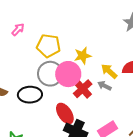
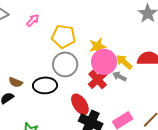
pink circle: (68, 74) -> (104, 62), moved

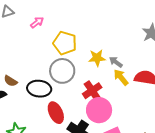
pink circle: (104, 62) -> (99, 110), moved
gray arrow: (119, 76) -> (116, 62), moved
red ellipse: (80, 104) -> (56, 113), moved

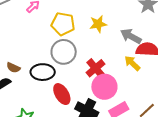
yellow star: (97, 58) -> (98, 24), moved
gray arrow: (116, 62) -> (131, 36), moved, size x1.5
yellow arrow: (121, 77) -> (132, 63), moved

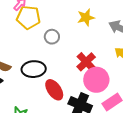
yellow pentagon: (63, 24) -> (28, 17), moved
gray circle: (64, 52) -> (52, 37), moved, size x0.6

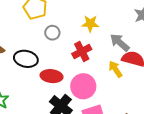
red cross: (86, 62) -> (82, 52), moved
red ellipse: (54, 90) -> (51, 76), moved, turned -65

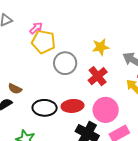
gray circle: (52, 33) -> (65, 63), size x1.5
black ellipse: (26, 59) -> (45, 108), moved

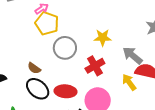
brown semicircle: (15, 89) -> (34, 68), moved
black ellipse: (45, 108) -> (38, 89), turned 30

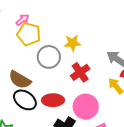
yellow star: (103, 38) -> (72, 43), moved
brown semicircle: (34, 68) -> (20, 80), size x1.6

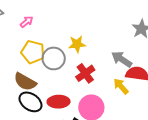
yellow pentagon: (29, 34) -> (33, 52), moved

